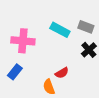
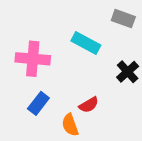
gray rectangle: (86, 27) -> (123, 19), moved
blue rectangle: (15, 72) -> (38, 103), moved

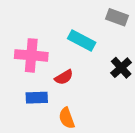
blue rectangle: (38, 103) -> (37, 98), turned 50
red semicircle: (89, 105) -> (64, 77), moved

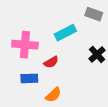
cyan rectangle: (82, 40) -> (65, 33), turned -55
orange semicircle: (67, 118) -> (53, 95), turned -112

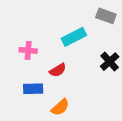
pink cross: (25, 45) -> (28, 50), size x0.6

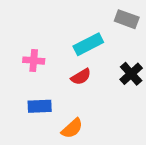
red semicircle: (58, 70) -> (81, 77), moved

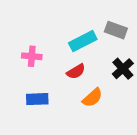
gray rectangle: (127, 19) -> (116, 30), moved
orange semicircle: (72, 128) -> (92, 98), moved

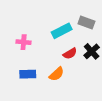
red semicircle: (76, 71) -> (70, 53), moved
orange semicircle: (92, 98) -> (57, 74), moved

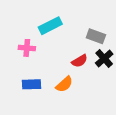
gray rectangle: (86, 23) -> (96, 36), moved
cyan rectangle: (62, 31) -> (50, 26), moved

